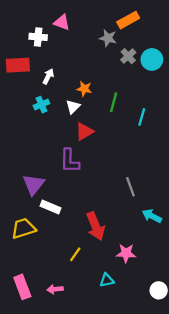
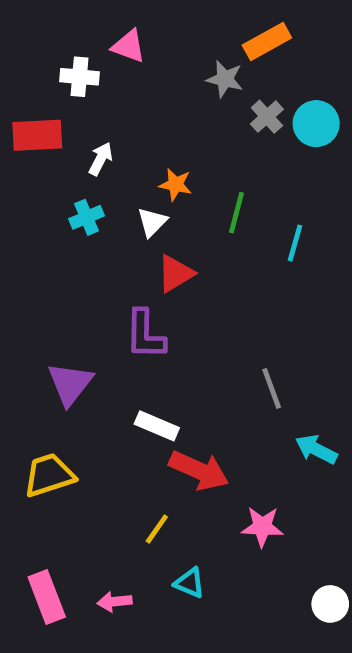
white rectangle: (51, 207) -> (157, 426), moved
red arrow: (96, 226) -> (199, 470), turned -44
cyan triangle: (107, 280) -> (190, 583), moved, turned 35

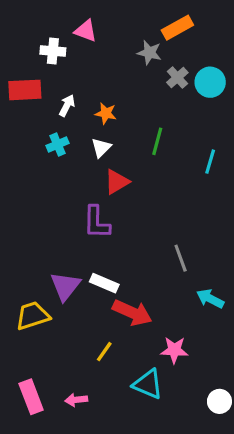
orange star: (176, 185) -> (106, 113), moved
cyan line: (295, 243) -> (210, 162), moved
purple triangle: (70, 384) -> (65, 286), moved
cyan triangle: (190, 583) -> (148, 384), moved, size x1.5

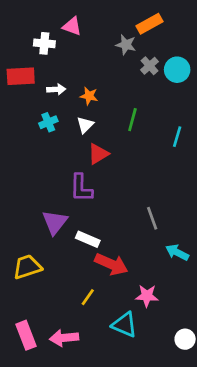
white arrow: (67, 106) -> (56, 89), turned 60
purple triangle: (65, 286) -> (55, 222), moved
pink arrow: (76, 400) -> (64, 338), size x1.5

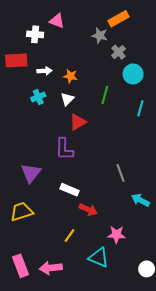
cyan circle: (177, 70) -> (133, 74), moved
purple triangle: (55, 222) -> (31, 173), moved
red arrow: (111, 264) -> (88, 210), size x0.7

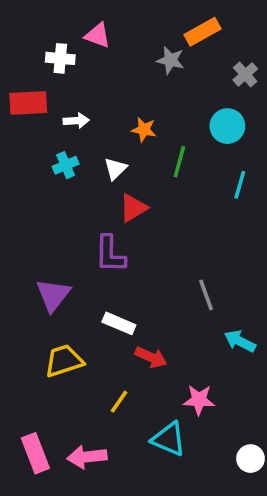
gray cross: (118, 52) -> (245, 74), moved
orange star: (71, 76) -> (144, 130), moved
yellow trapezoid: (22, 212) -> (64, 361), moved

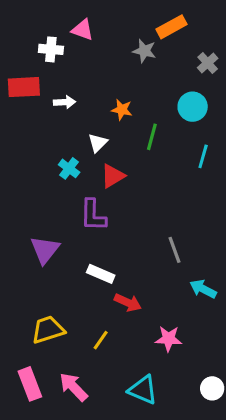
cyan cross: (66, 165) -> (69, 168), moved, turned -30
yellow trapezoid: (64, 361) -> (48, 330), moved
cyan triangle: (169, 439) -> (143, 390), moved
pink arrow: (87, 457) -> (74, 387), turned 52

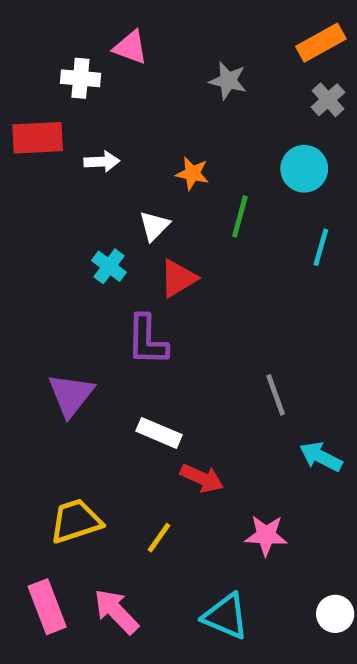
orange rectangle: (171, 27) -> (321, 43), moved

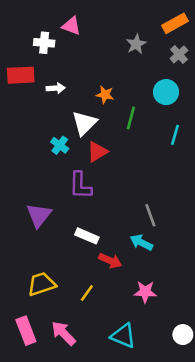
gray star: (228, 81) -> (136, 44), moved, turned 30
white triangle: (154, 226) -> (84, 123), size x1.5
cyan arrow: (321, 457) -> (141, 242), moved

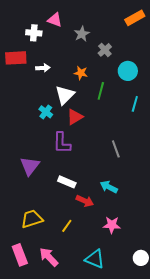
gray star: (136, 44) -> (82, 34), moved
gray cross: (179, 54) -> (105, 50), moved
gray line: (150, 215) -> (116, 149), moved

